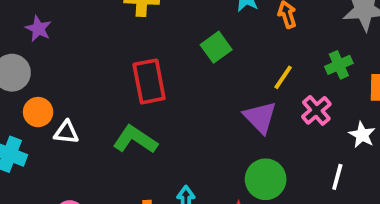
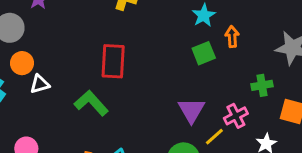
green square: (216, 47) -> (204, 53), moved
yellow line: (283, 77) -> (214, 137), moved
white triangle: (66, 132) -> (40, 84), turned -36

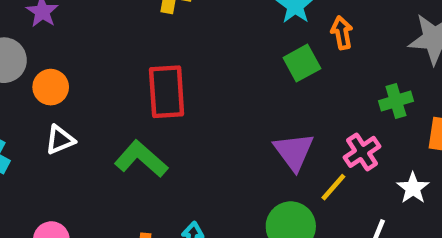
orange circle: (22, 63) -> (51, 87), moved

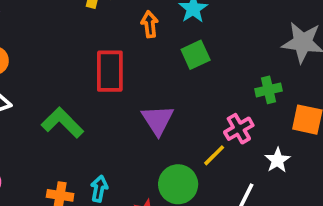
orange arrow: (342, 33) -> (150, 24), moved
red rectangle: (167, 92) -> (110, 71), moved
purple triangle: (294, 151) -> (158, 120), moved

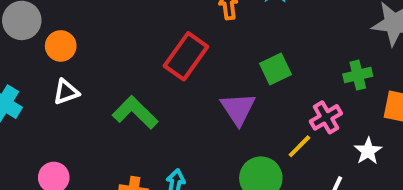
green square: (196, 55) -> (275, 69), moved
red rectangle: (110, 71) -> (186, 56), turned 36

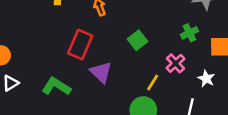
purple triangle: (238, 109) -> (101, 72), moved
yellow line: (299, 146) -> (153, 82), moved

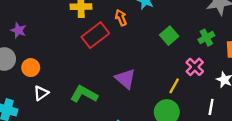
green square: (138, 40) -> (169, 36), moved
red rectangle: (80, 45) -> (95, 35), moved, turned 32

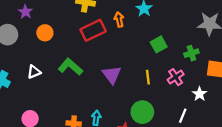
orange circle: (31, 68) -> (45, 33), moved
yellow line: (174, 86) -> (148, 77), moved, turned -48
green L-shape: (84, 94) -> (70, 67), moved

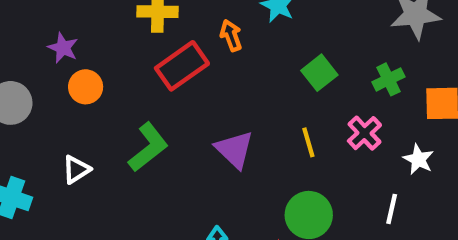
purple star: (25, 12) -> (63, 48), moved
green L-shape: (70, 67) -> (148, 147), turned 110

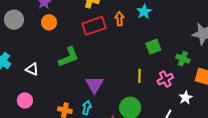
green cross: (388, 79) -> (183, 59), turned 32
purple triangle: (234, 150) -> (94, 85), moved
white triangle: (76, 169) -> (32, 69), moved, turned 40

